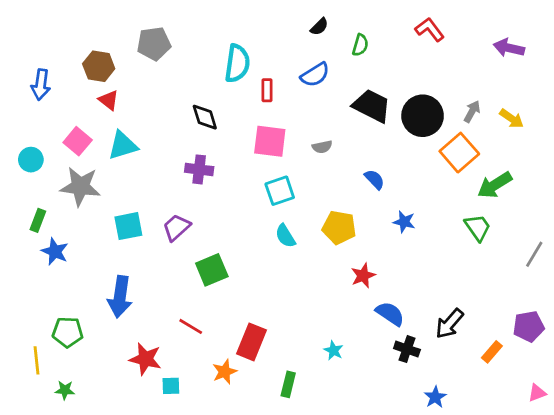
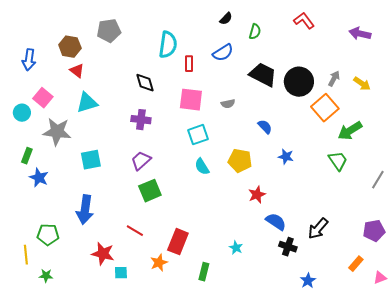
pink square: (78, 141) -> (43, 98), moved
purple trapezoid: (177, 227) -> (141, 161), moved
orange rectangle: (492, 352) -> (356, 264), moved

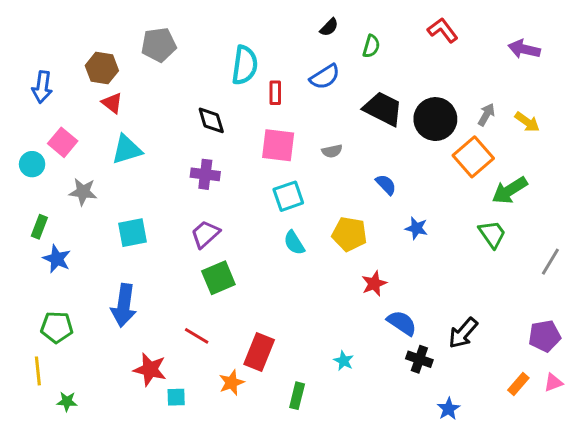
gray star: (57, 132) -> (83, 192), size x0.7
green pentagon: (48, 235) -> (57, 327), moved
pink triangle: (380, 278) -> (553, 383), moved

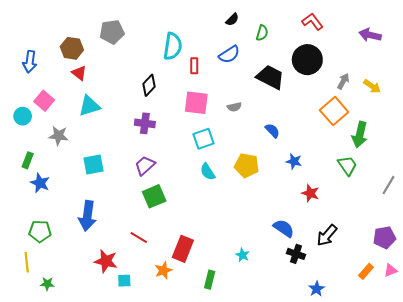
black circle: (435, 119) -> (307, 60), moved
black diamond: (211, 120) -> (149, 85), turned 60
green arrow: (510, 190) -> (360, 135), turned -45
red star: (374, 284) -> (310, 193), moved, turned -30

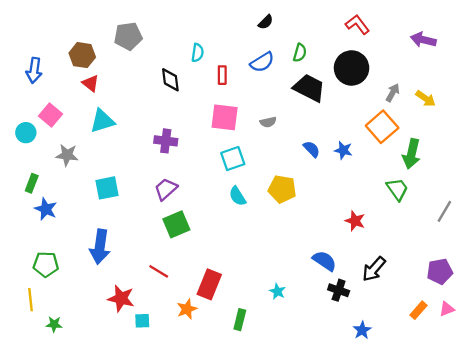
green semicircle: (262, 33) -> (300, 53), moved
cyan semicircle: (173, 46) -> (197, 53), size x0.6
black diamond: (149, 85) -> (170, 80), moved, turned -50
blue star: (294, 161) -> (343, 150), moved

